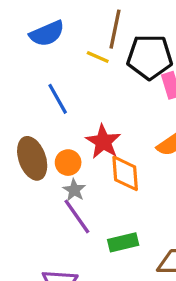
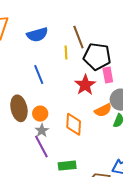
brown line: (115, 29) -> (78, 37), turned -40
yellow line: (98, 57) -> (66, 53), turned 56
red star: (103, 142) -> (85, 85), moved

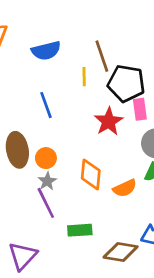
orange semicircle: (103, 110) -> (125, 188), moved

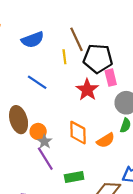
blue line: (46, 105) -> (37, 82), turned -30
orange circle: (46, 158) -> (38, 131), moved

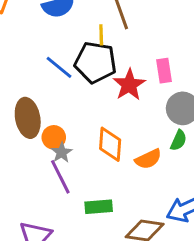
black pentagon: (98, 59) -> (95, 62), moved

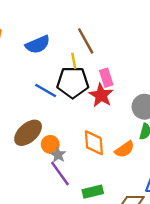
pink rectangle: (164, 71) -> (106, 78), moved
brown ellipse: (28, 118) -> (28, 133), turned 68

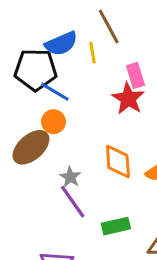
blue semicircle: (38, 45) -> (61, 44), moved
black pentagon: (73, 82) -> (36, 70), moved
orange circle: (50, 144) -> (53, 122), moved

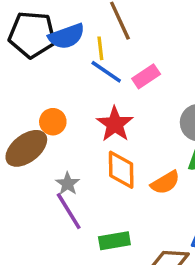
black pentagon: (36, 70) -> (32, 35), moved
pink rectangle: (135, 75) -> (146, 76), turned 70
blue line: (55, 92) -> (106, 72), moved
red star: (128, 99) -> (115, 124), moved

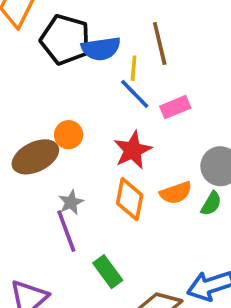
orange semicircle: (165, 183) -> (176, 193), moved
green rectangle: (114, 241) -> (108, 272), turned 52

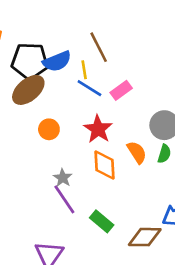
brown ellipse: (35, 157) -> (28, 90), moved
orange semicircle: (176, 193) -> (137, 152), turned -90

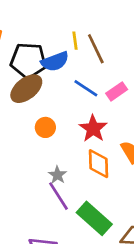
yellow line: (84, 70) -> (75, 41), moved
green rectangle: (102, 221) -> (94, 218), size x1.5

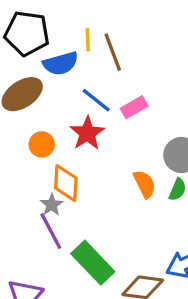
black pentagon: (28, 61) -> (27, 33), moved
red star: (93, 129) -> (87, 133), moved
orange diamond: (99, 164) -> (66, 183), moved

